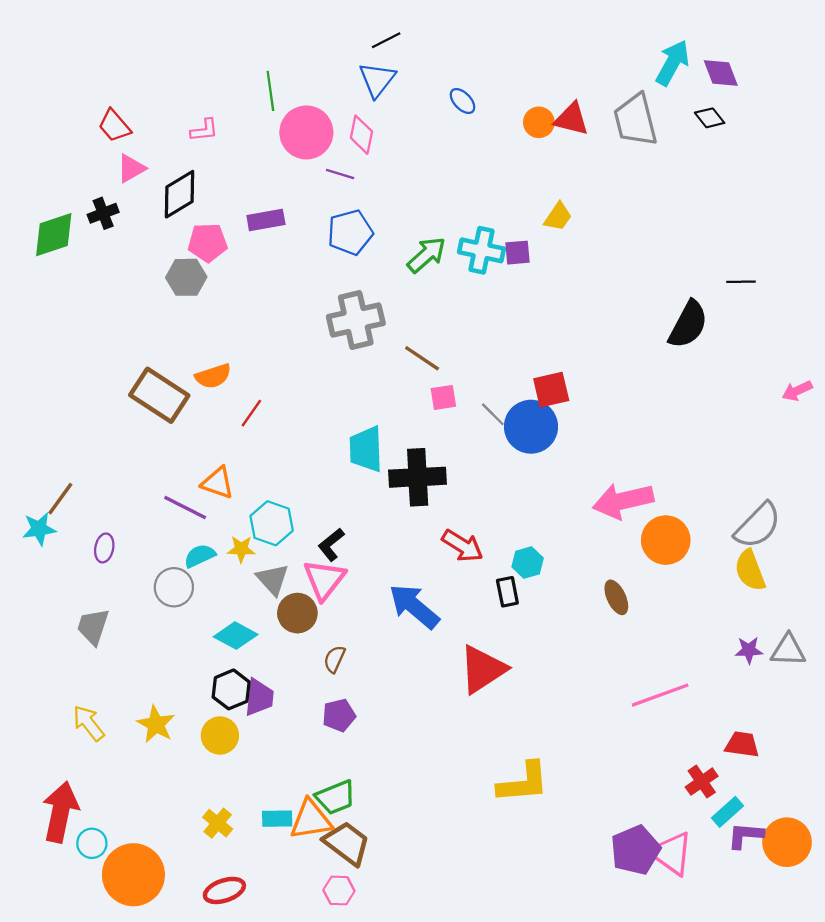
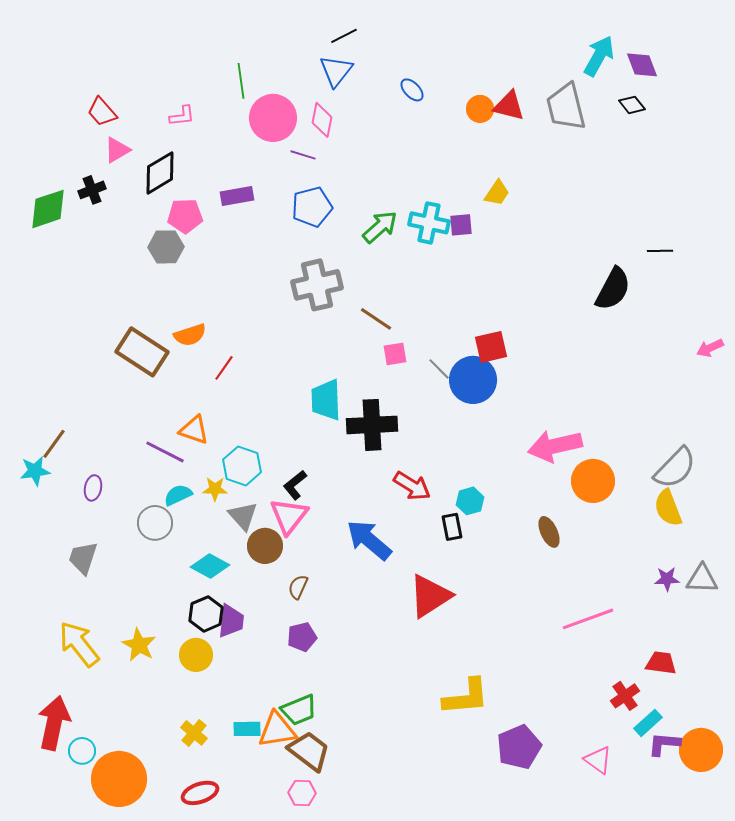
yellow arrow: (89, 723) -> (79, 644), size x1.4
purple pentagon: (635, 850) -> (519, 747), moved
pink triangle: (671, 853) -> (598, 760), size x0.7

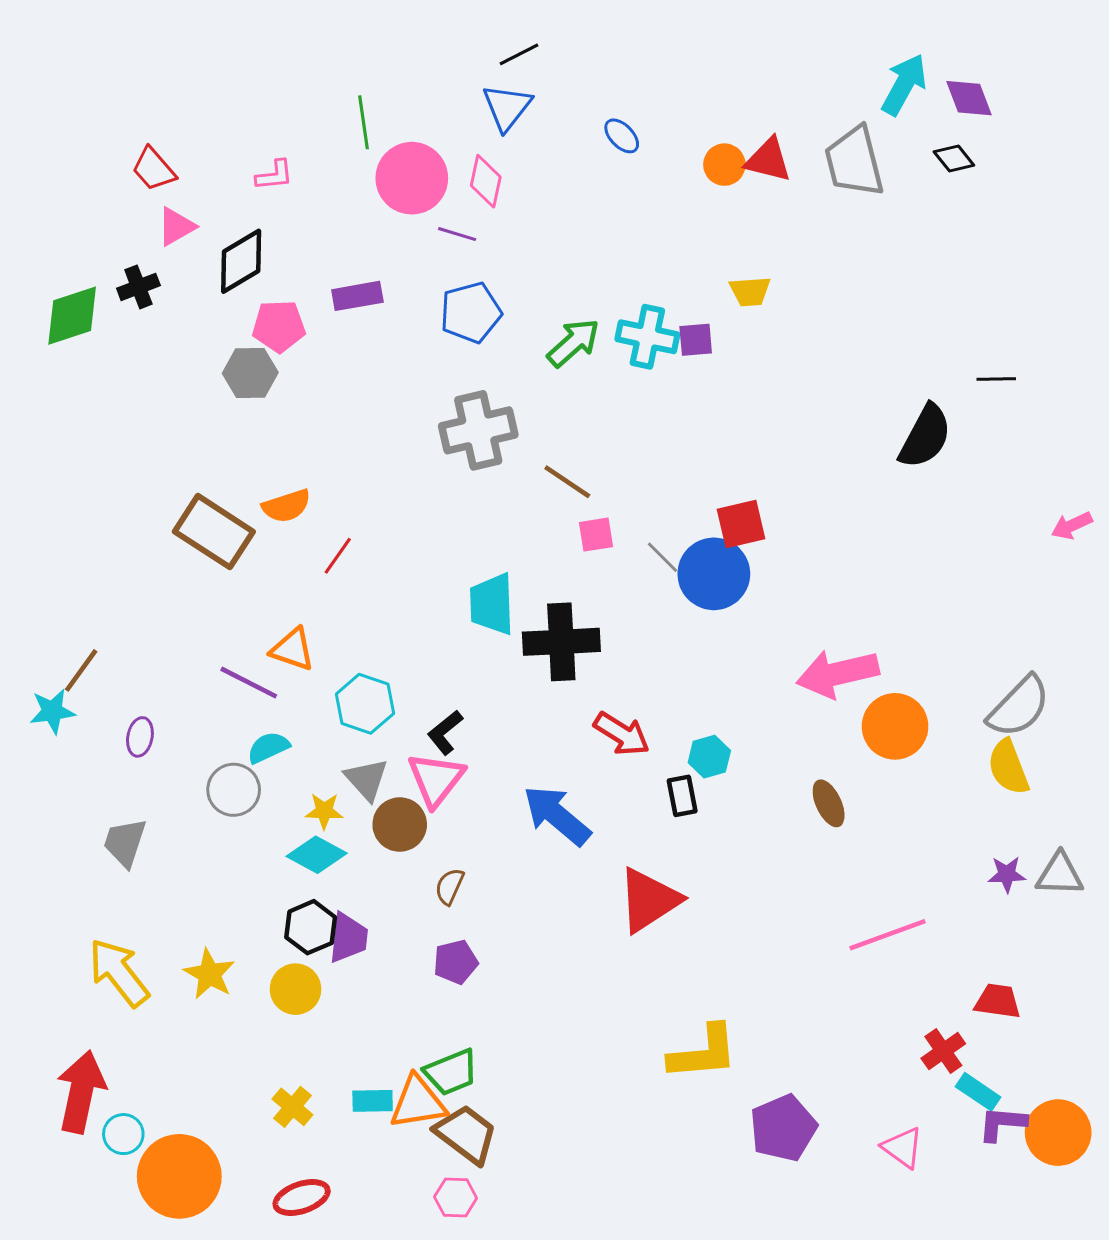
yellow trapezoid: (497, 193) -> (750, 291), turned 52
yellow star: (215, 489) -> (324, 811), moved
cyan rectangle: (648, 723) -> (978, 1092), turned 76

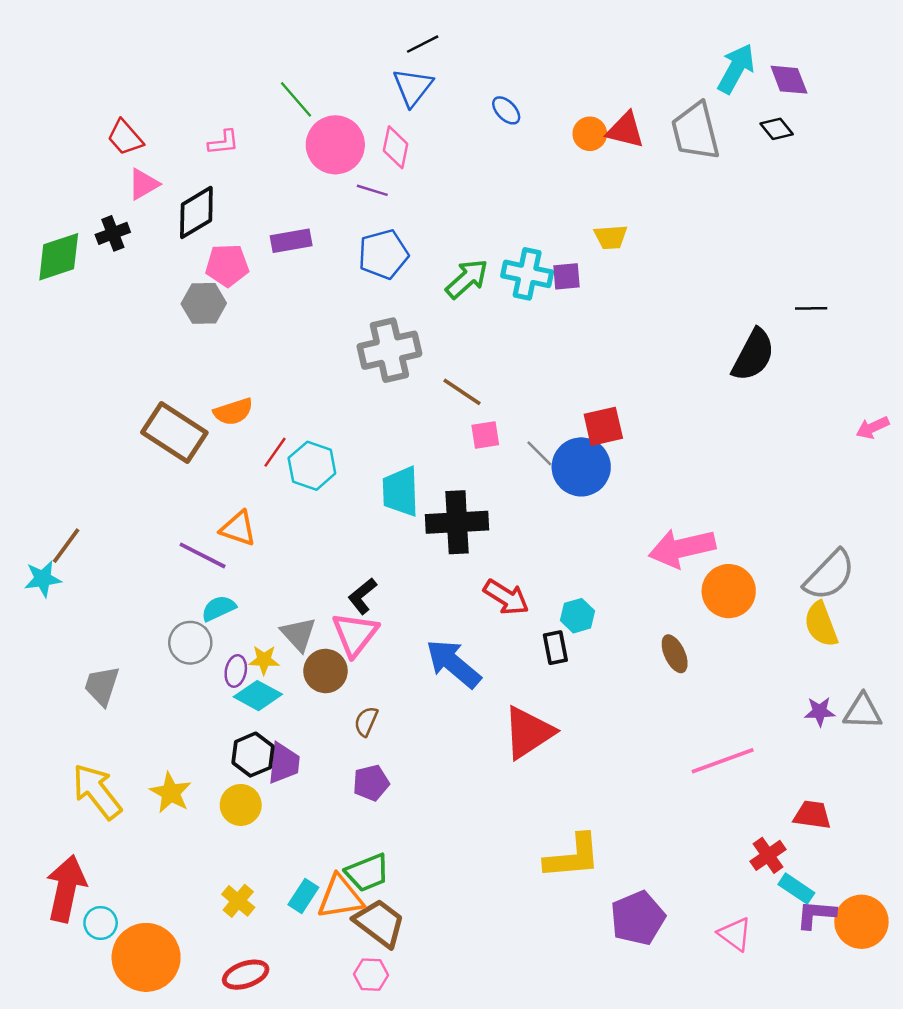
green line: (363, 122) -> (296, 99), turned -33
cyan hexagon: (365, 704) -> (312, 466), moved
purple ellipse: (140, 737) -> (236, 671), moved
cyan rectangle: (373, 1101) -> (303, 896), turned -56

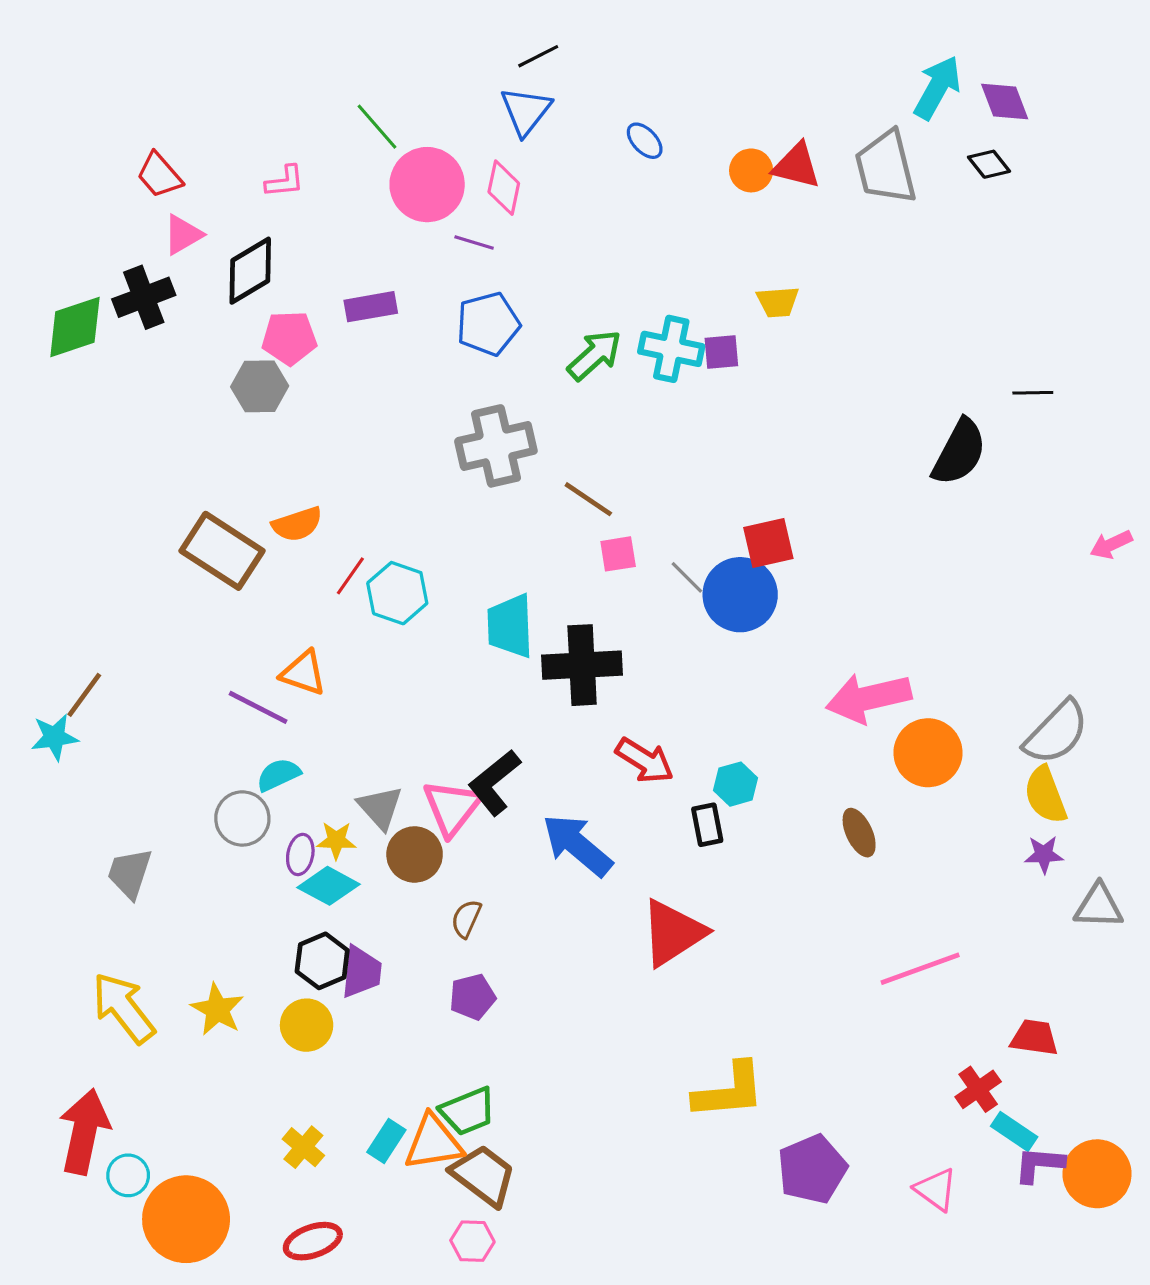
black cross: (113, 233) -> (144, 297), size x1.4
black L-shape: (362, 596) -> (494, 782), moved, size x1.4
purple star: (820, 712) -> (1044, 854), moved

